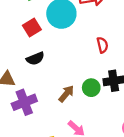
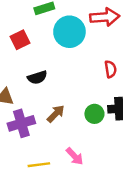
red square: (32, 27) -> (20, 40), moved
brown arrow: (66, 94) -> (56, 114), moved

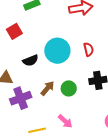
cyan circle: (69, 32) -> (57, 51), moved
green circle: (94, 114) -> (69, 88), moved

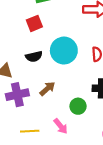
red square: (14, 31) -> (34, 23), moved
green circle: (69, 88) -> (78, 106), moved

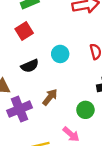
cyan circle: (64, 51) -> (60, 54), size x0.6

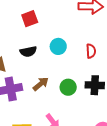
green circle: (85, 110) -> (68, 87), moved

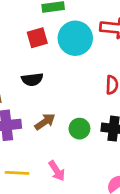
cyan circle: (58, 46) -> (75, 38), moved, size x1.6

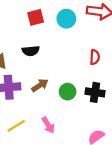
cyan circle: (75, 38) -> (66, 19), size x0.7
yellow line: (17, 173) -> (16, 126), turned -36

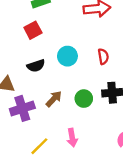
cyan circle: (66, 19) -> (67, 56), moved
pink arrow: (48, 125) -> (72, 138), turned 35

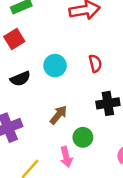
brown arrow: (54, 99) -> (59, 115), moved
green circle: (84, 99) -> (83, 137), moved

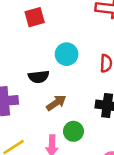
black semicircle: (20, 79) -> (39, 77), moved

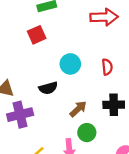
brown arrow: (56, 103) -> (78, 109), moved

